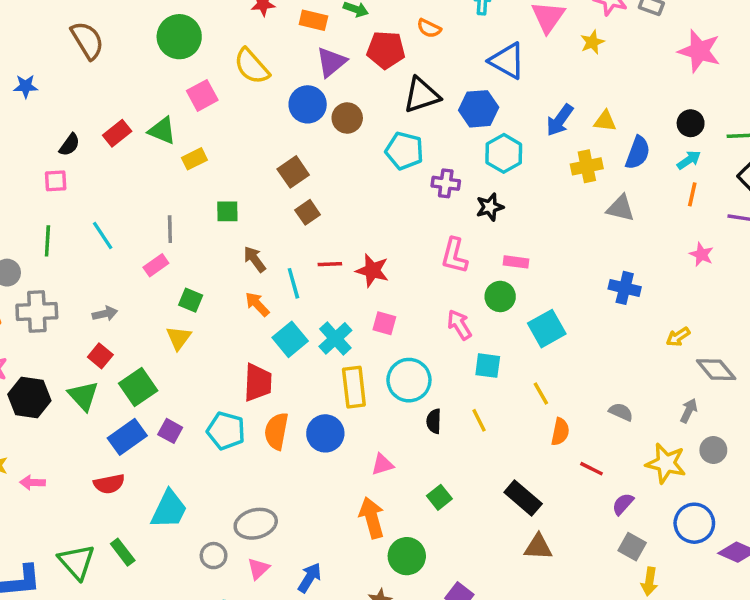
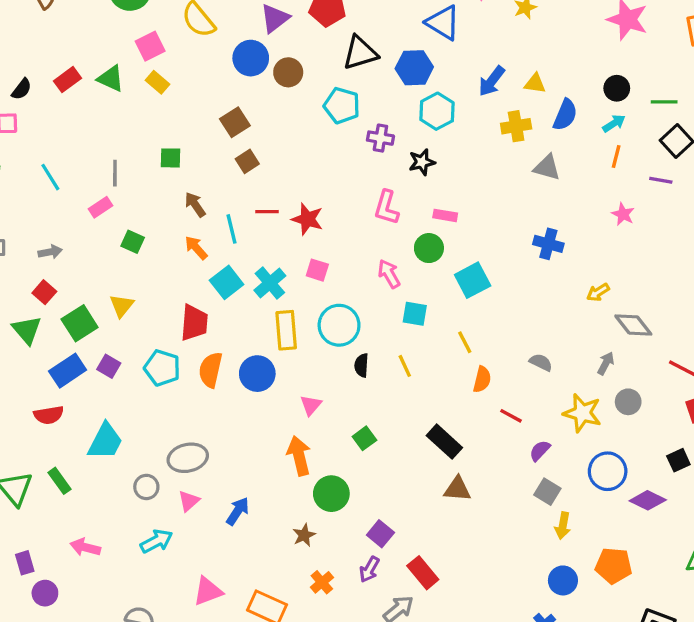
yellow rectangle: (194, 159) -> (157, 82), moved, turned 65
yellow triangle: (179, 338) -> (122, 306), moved
pink triangle: (382, 464) -> (311, 405), turned -35

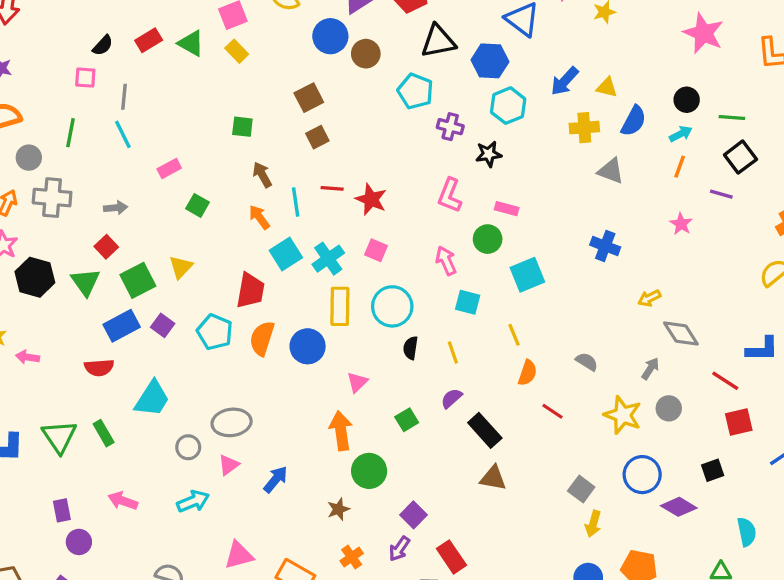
gray line: (115, 173) -> (124, 97), moved
purple semicircle: (540, 451) -> (451, 398), moved

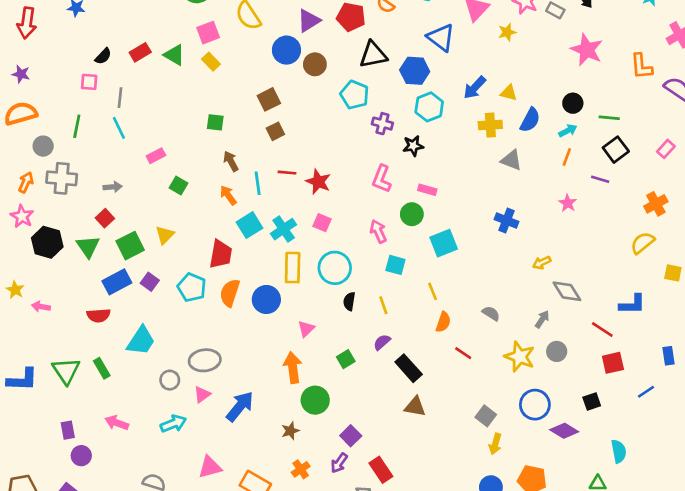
blue arrow: (276, 479) -> (240, 406), size x1.4

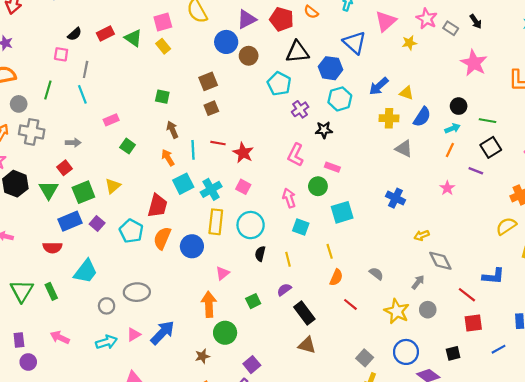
purple cross: (382, 124) -> (300, 109), turned 35
pink triangle: (202, 394) -> (134, 335), moved

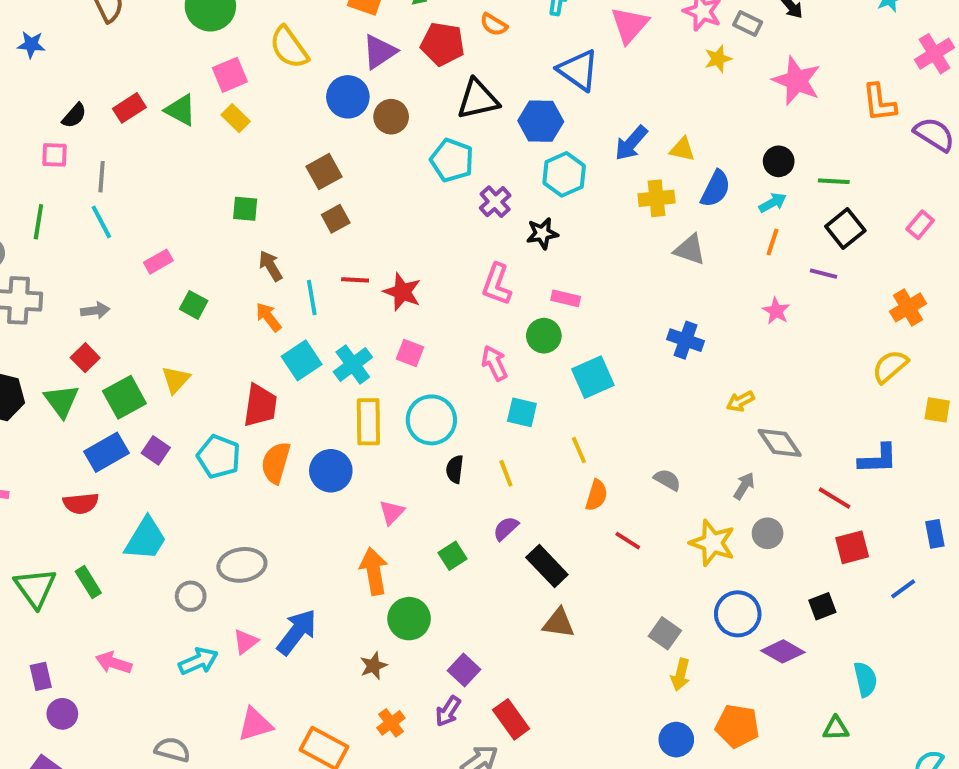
yellow star: (409, 43) -> (718, 59), moved

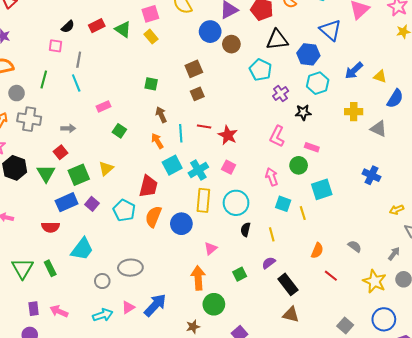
yellow cross: (657, 198) -> (354, 112), moved
yellow line: (579, 450) -> (303, 213), moved
purple rectangle: (41, 676) -> (34, 309), moved

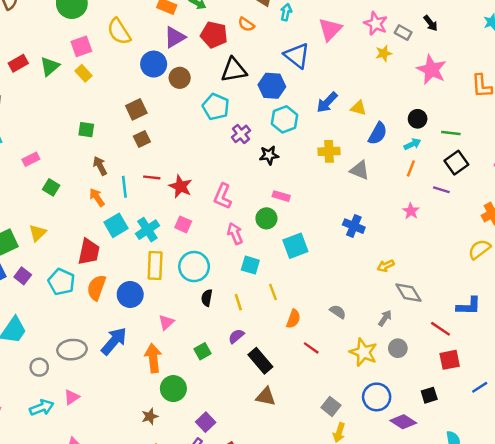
green triangle: (123, 29) -> (50, 66), turned 48
pink L-shape: (277, 136) -> (223, 196), moved
yellow line: (303, 213) -> (273, 292), moved
blue arrow: (155, 305) -> (114, 341), moved

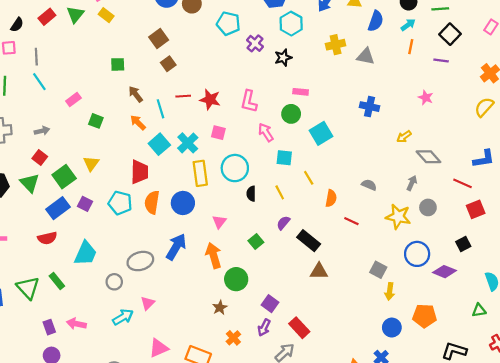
pink star: (411, 211) -> (426, 98), moved

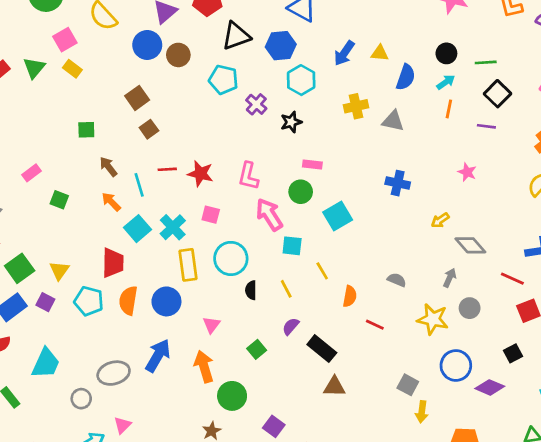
pink arrow: (266, 132) -> (269, 214), size x1.4
yellow triangle: (91, 163) -> (59, 270), moved

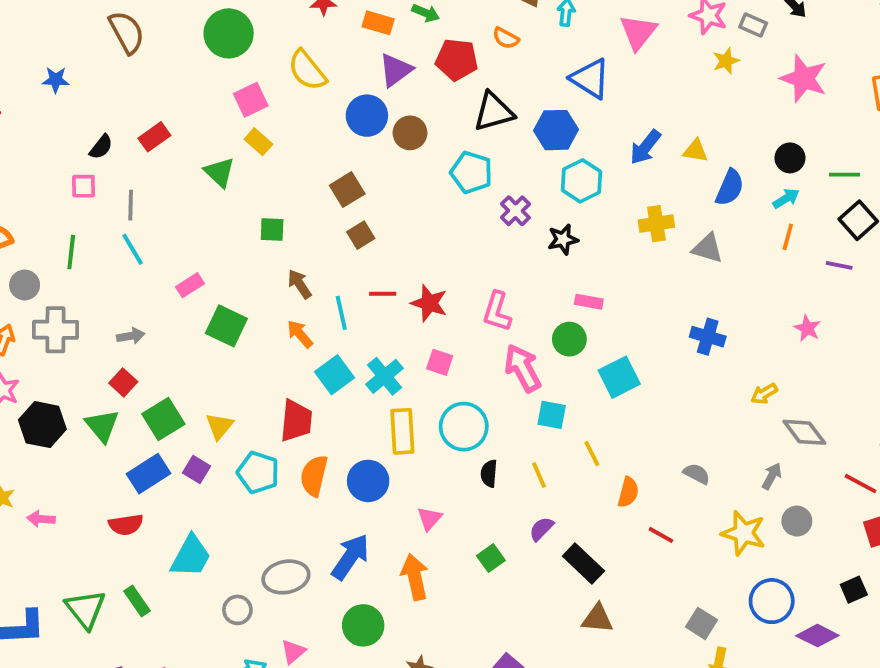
green triangle: (34, 68) -> (219, 172), moved, turned -30
green square: (59, 200) -> (226, 326), size x1.5
green circle: (232, 396) -> (363, 625), moved

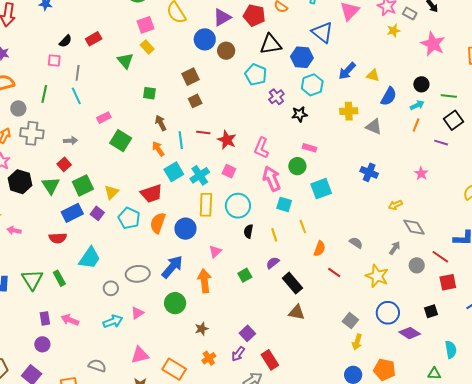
red trapezoid: (296, 421) -> (152, 194), turned 60
gray circle: (797, 521) -> (417, 265), moved

